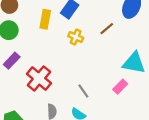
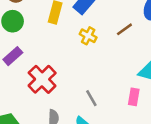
pink rectangle: (120, 87) -> (134, 97), turned -40

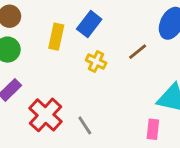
gray line: (91, 98) -> (85, 125), moved

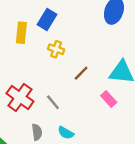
brown line: (138, 52) -> (81, 73), moved
pink rectangle: (153, 129) -> (109, 99), turned -42

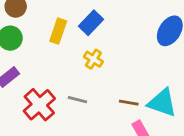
brown line: (81, 73) -> (129, 103), moved, turned 42
gray line: (53, 102) -> (77, 100), moved, turned -49

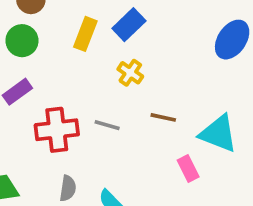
brown line: (129, 103) -> (163, 117), moved
red cross: (39, 105) -> (57, 130), turned 32

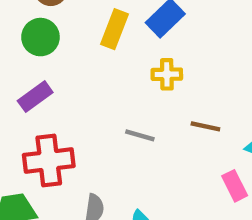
yellow cross: (130, 73) -> (167, 74), turned -35
red cross: (57, 130) -> (49, 161), moved

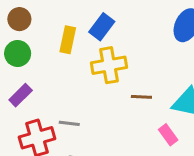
yellow cross: (167, 74) -> (109, 65), size x1.6
gray line: (140, 135) -> (69, 123), moved

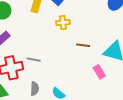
yellow cross: (109, 65) -> (63, 23), size x0.6

